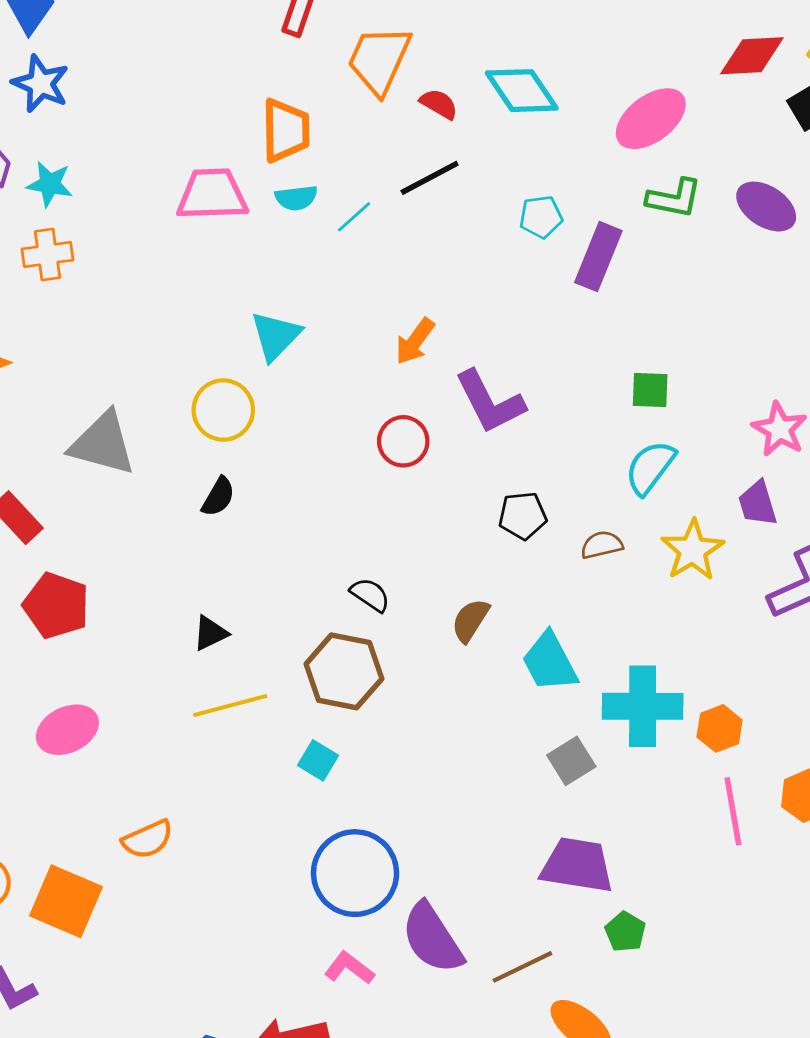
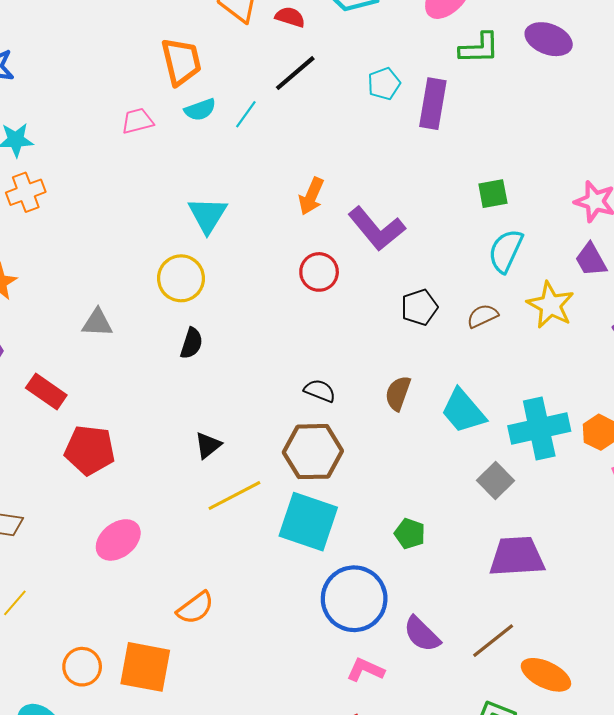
pink trapezoid: (212, 194) -> (137, 121), size x0.6
gray triangle: (103, 444) -> (97, 323), size x0.6
cyan square: (318, 760) -> (308, 522), size x2.0
green pentagon: (625, 932) -> (410, 534), moved
purple semicircle: (432, 938) -> (422, 634), size x0.7

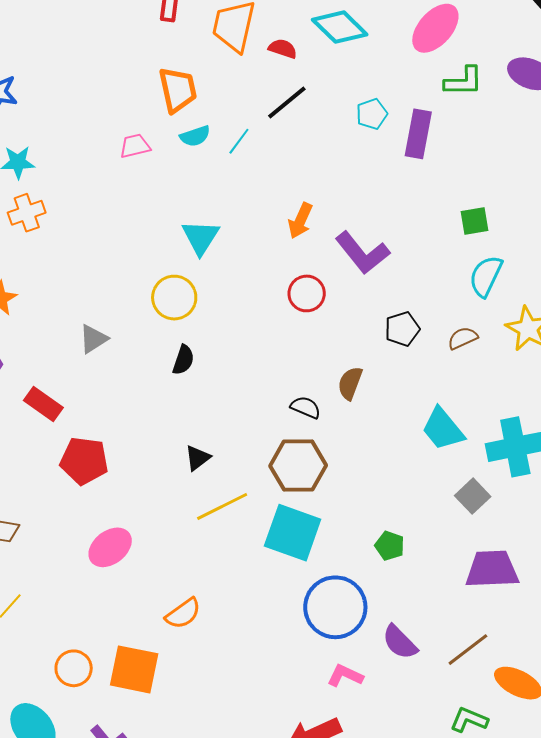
gray triangle: (97, 323) -> (93, 339), turned -36
brown semicircle: (398, 393) -> (350, 383), moved

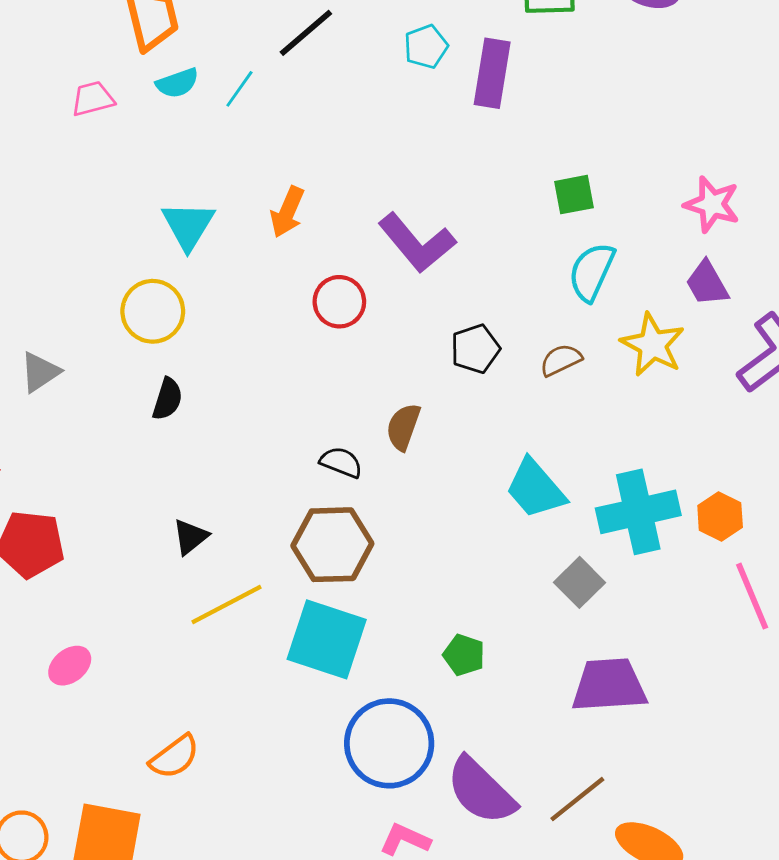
orange arrow: (300, 221) -> (287, 212), moved
pink ellipse: (110, 547) -> (70, 666), size x0.7
purple semicircle: (400, 642) -> (481, 791), size x1.4

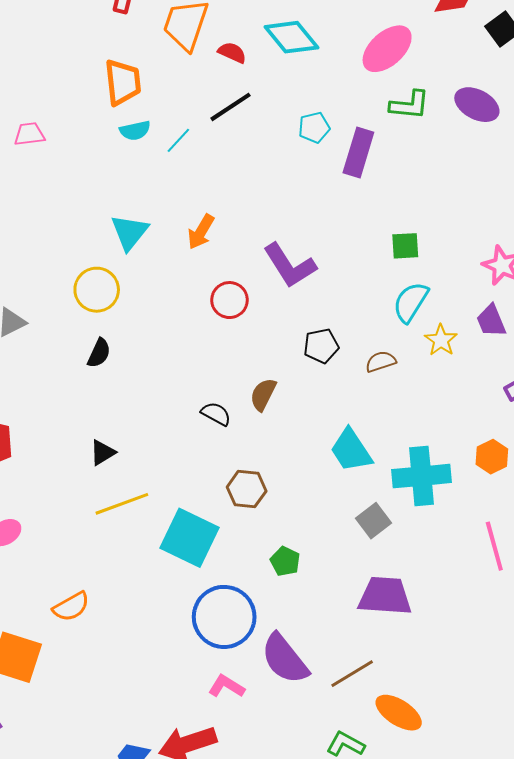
pink trapezoid: (93, 99) -> (29, 134), moved
yellow star: (653, 345) -> (441, 340), moved, size x0.7
orange hexagon: (720, 516) -> (492, 457), moved
brown hexagon: (332, 545) -> (247, 489), moved, size x0.7

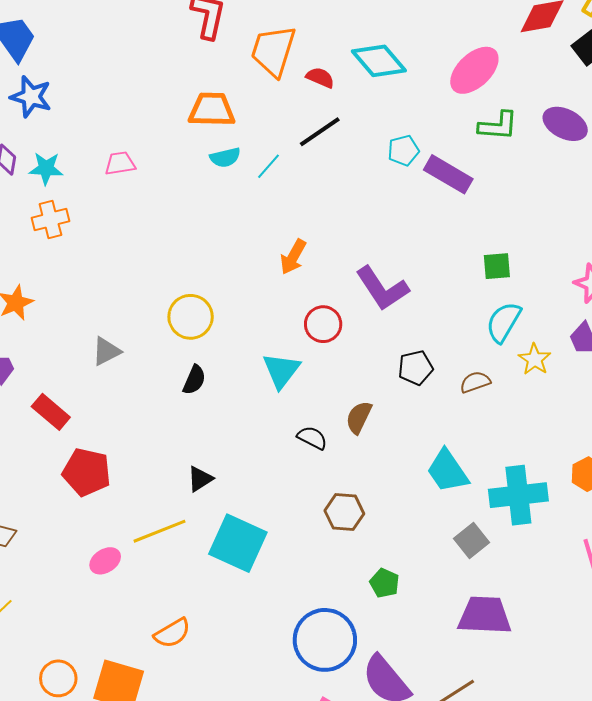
orange trapezoid: (123, 82) -> (212, 110), turned -81
purple rectangle: (358, 152) -> (448, 174), turned -75
cyan triangle: (130, 232) -> (281, 370), moved
yellow line: (122, 504) -> (159, 531), moved
cyan square: (189, 538) -> (238, 543), moved

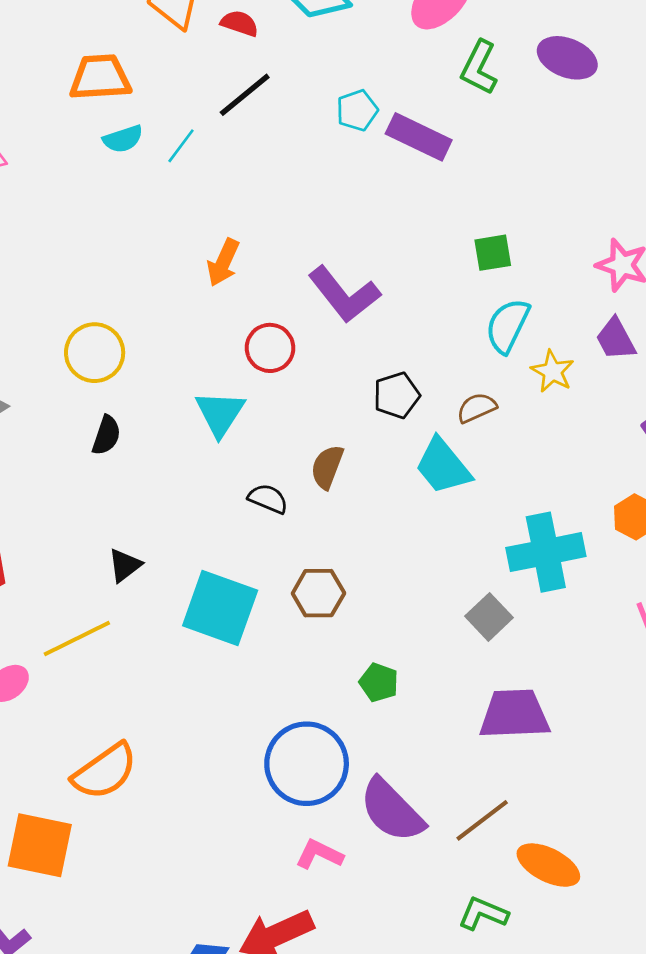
green L-shape: (498, 126) -> (479, 68), turned 117
cyan trapezoid: (448, 471) -> (443, 466), moved
cyan square: (238, 543) -> (220, 608), moved
orange semicircle: (172, 633) -> (105, 771), size x1.4

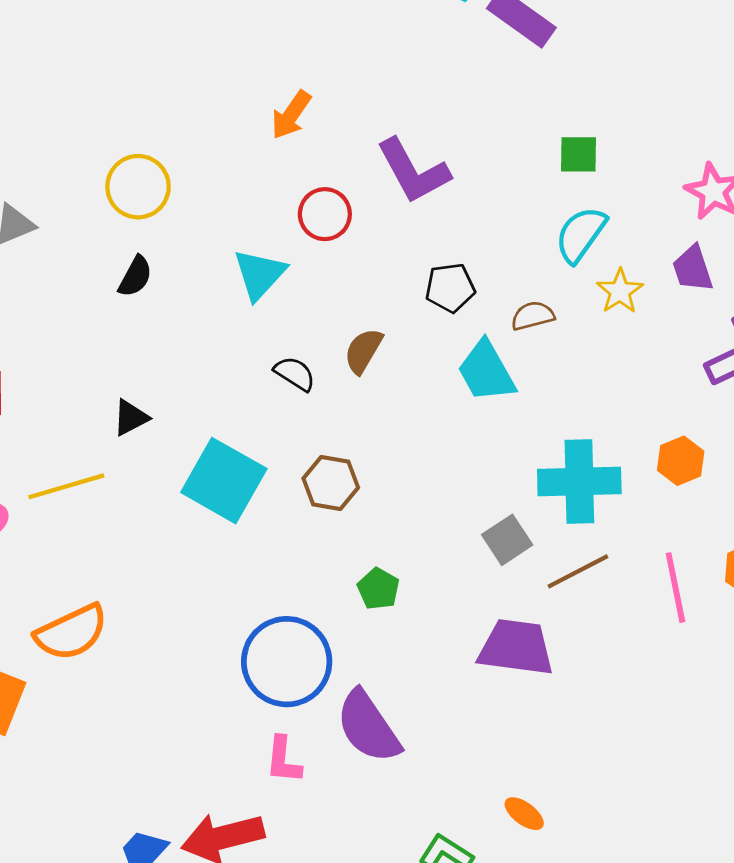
brown line: (482, 820) -> (578, 571), moved
pink L-shape: (319, 854) -> (283, 760), turned -120
orange ellipse: (548, 865) -> (524, 814), size x0.6

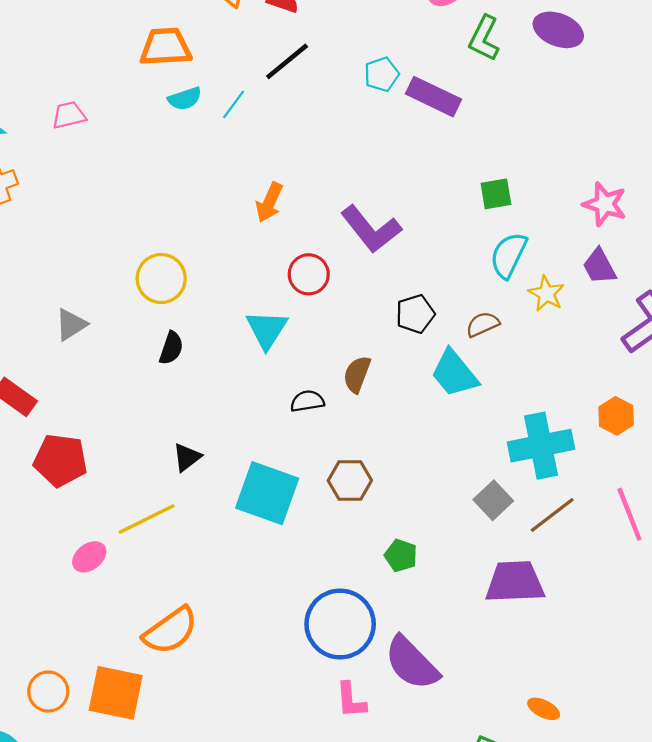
black semicircle: (295, 374) -> (307, 401), turned -32

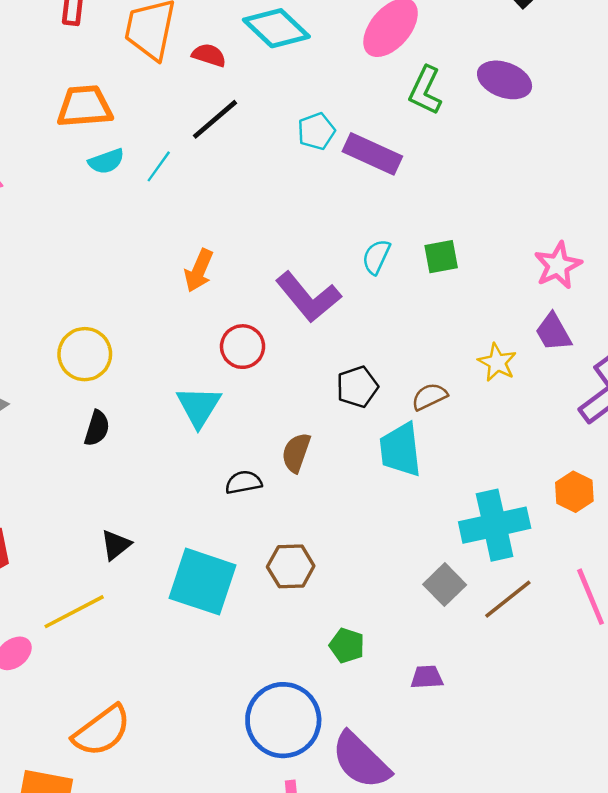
pink star: (605, 204) -> (558, 265), turned 30
cyan semicircle: (508, 255) -> (376, 257), moved, size x0.7
cyan trapezoid: (454, 373) -> (400, 450), turned 34
purple trapezoid: (515, 582) -> (427, 677), moved, size x0.5

